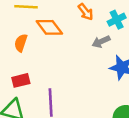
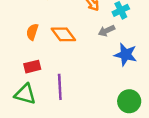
orange diamond: (49, 27) -> (63, 34), moved

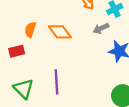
red rectangle: (32, 67) -> (17, 51), moved
green triangle: (25, 94) -> (23, 89), turned 30

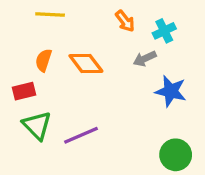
purple line: (56, 82) -> (81, 135), turned 70
green triangle: (23, 89) -> (37, 125), moved

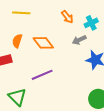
green triangle: (37, 125) -> (17, 97), moved
purple line: (81, 135) -> (42, 75), moved

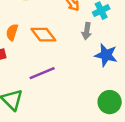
gray arrow: (79, 40) -> (87, 31), turned -56

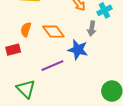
blue star: (106, 55) -> (78, 50), moved

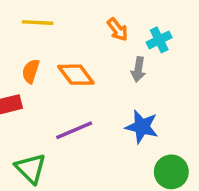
blue star: (78, 50) -> (142, 127), moved

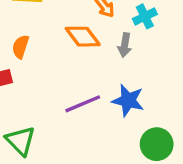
orange diamond: (76, 75) -> (83, 37), moved
purple line: (74, 130) -> (83, 104), moved

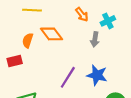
orange diamond: (83, 37) -> (52, 34), moved
purple line: (83, 104) -> (68, 77), turned -35

